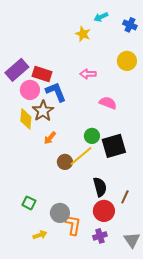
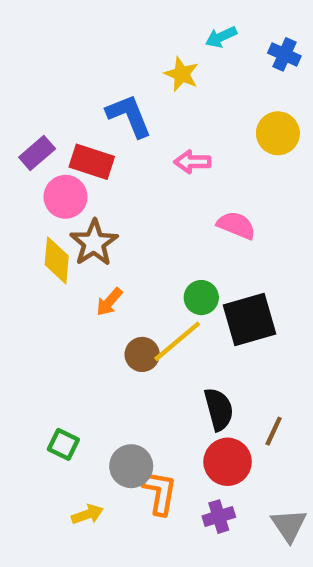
purple rectangle: (17, 70) -> (37, 153), size x0.7
blue L-shape: (56, 92) -> (129, 116), moved

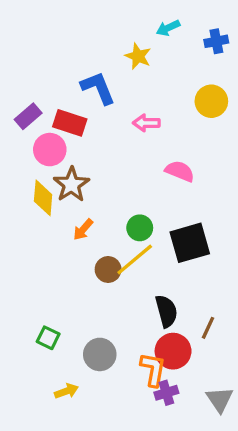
blue cross: (284, 54) -> (216, 41), turned -35
green circle: (201, 298) -> (140, 228), moved
orange L-shape: (160, 492) -> (153, 369), moved

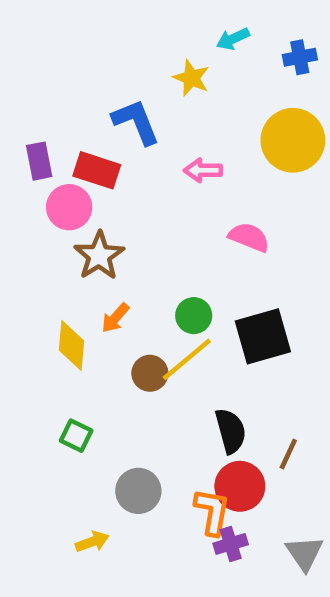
yellow circle: (211, 101) -> (293, 140), size x1.4
purple rectangle: (28, 116) -> (39, 161), turned -60
yellow diamond: (43, 198) -> (71, 346), moved
green square: (48, 338) -> (76, 436), moved

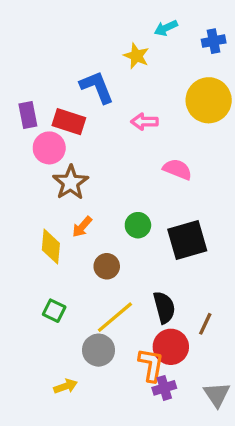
yellow line: (187, 359) -> (115, 317), moved

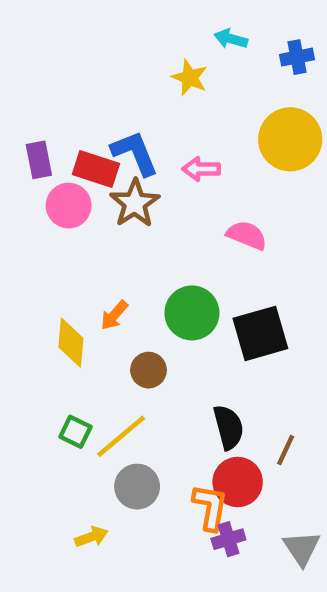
cyan arrow: (166, 28) -> (231, 39), turned 40
blue L-shape: (97, 87) -> (135, 153), moved
brown star: (71, 182) -> (135, 203), moved
green circle: (138, 225) -> (192, 313), size x1.5
yellow line: (115, 317) -> (121, 436), moved

